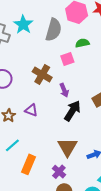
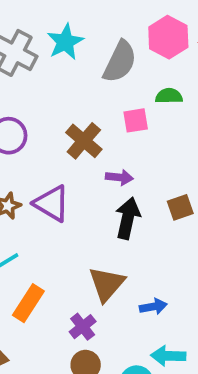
purple arrow: (64, 90) -> (119, 177), turned -72
purple triangle: (31, 110) -> (52, 203), size x1.5
black arrow: (72, 111) -> (128, 218), turned -30

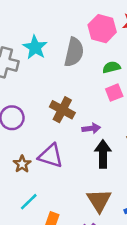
pink square: (136, 120) -> (114, 93), moved

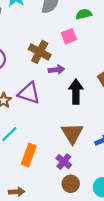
pink square: (114, 93) -> (69, 36), moved
purple arrow: (91, 128) -> (56, 70), moved

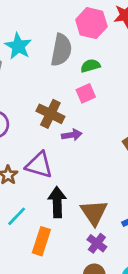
green semicircle: (84, 14) -> (90, 66), moved
black arrow: (76, 92) -> (57, 202), moved
purple cross: (64, 162) -> (97, 243), moved

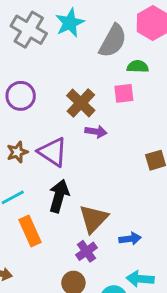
orange rectangle: (41, 241) -> (30, 231), turned -60

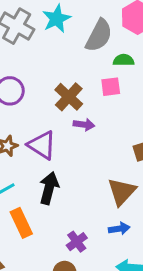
brown triangle: (93, 219) -> (122, 192), moved

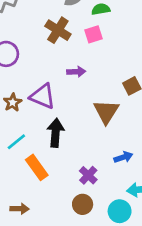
brown cross: (69, 97) -> (58, 30), moved
brown triangle: (122, 192) -> (106, 112), moved

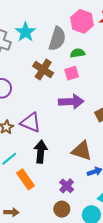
purple arrow: (76, 72) -> (71, 102), moved, size x1.6
brown triangle: (106, 112) -> (82, 151), moved, turned -45

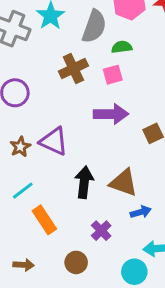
brown cross: (43, 70) -> (73, 69), turned 30
black arrow: (41, 152) -> (84, 182), moved
brown circle: (62, 209) -> (76, 262), moved

